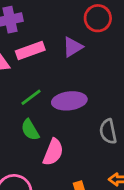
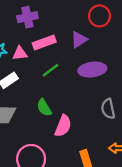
green line: (31, 97) -> (50, 70), moved
purple ellipse: (69, 101) -> (92, 70), moved

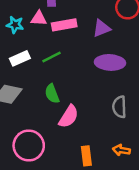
pink triangle: (20, 53) -> (39, 18), moved
green line: (50, 70) -> (52, 57), moved

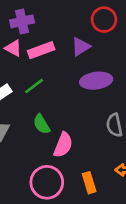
pink triangle: (39, 18) -> (13, 48), turned 35
pink circle: (29, 146) -> (47, 182), moved

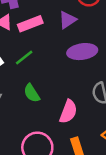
pink semicircle: (63, 145) -> (68, 112), moved

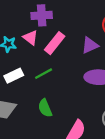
pink rectangle: (30, 24) -> (55, 43), turned -40

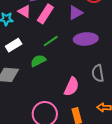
green line: (44, 74) -> (51, 41), moved
green semicircle: (45, 108) -> (38, 61), moved, turned 91

